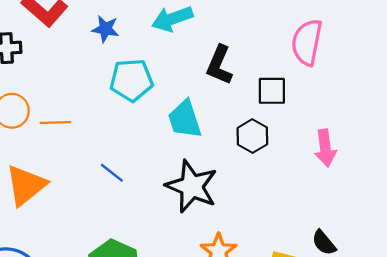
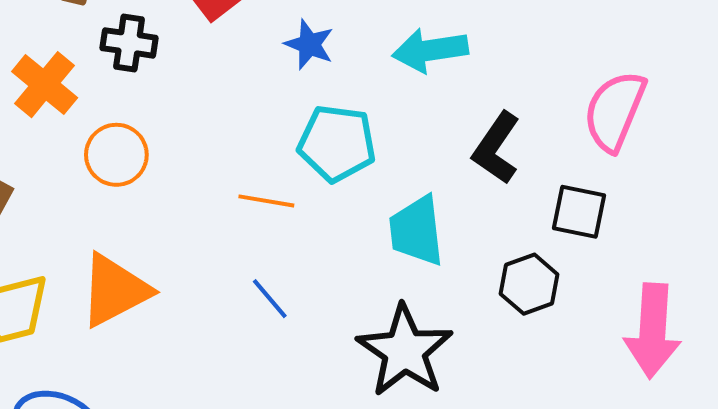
pink semicircle: (307, 42) -> (615, 111), moved
orange line: (55, 122) -> (266, 201), moved
pink arrow: (325, 148) -> (653, 331), size x1.4

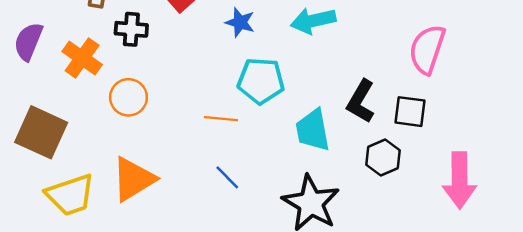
black L-shape: (496, 148) -> (361, 101), moved

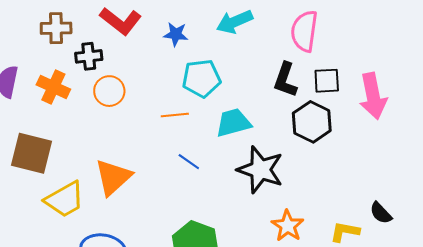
pink semicircle: (427, 49) -> (304, 31), moved
orange circle: (128, 97) -> (109, 91), moved
cyan trapezoid: (313, 130) -> (233, 123), moved, turned 96
black hexagon: (383, 157) -> (312, 122), size x1.4
pink arrow: (460, 180) -> (373, 96), moved

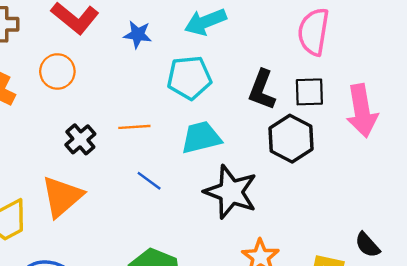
pink semicircle: (304, 31) -> (314, 32), moved
black cross: (89, 56) -> (80, 139), moved, turned -36
cyan pentagon: (201, 78) -> (189, 78), moved
orange circle: (109, 91) -> (57, 71), moved

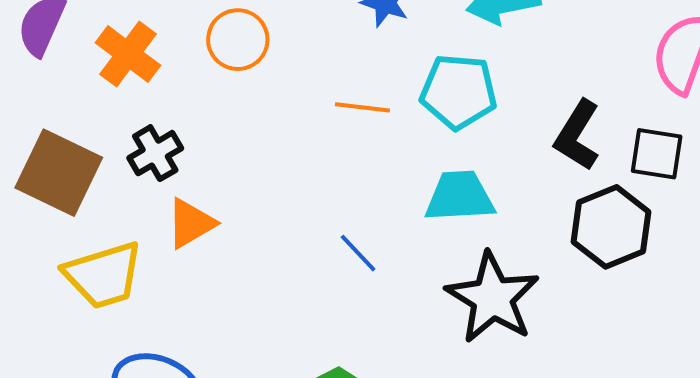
orange line: (134, 127) -> (362, 107), moved
black cross: (80, 139) -> (155, 153), moved
orange triangle: (62, 196) -> (191, 223), moved, size x0.7

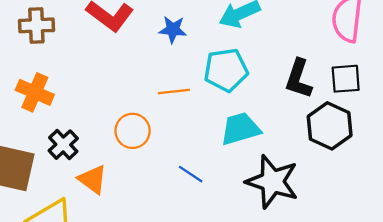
orange circle: (238, 40) -> (133, 131), moved
orange triangle: (191, 223) -> (93, 179), turned -40

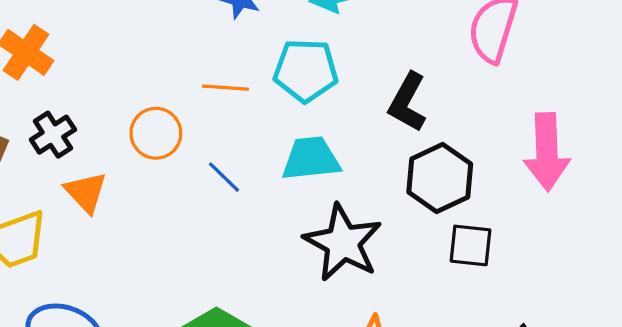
black square: (346, 79) -> (471, 245), moved
blue line: (191, 174) -> (224, 177), moved

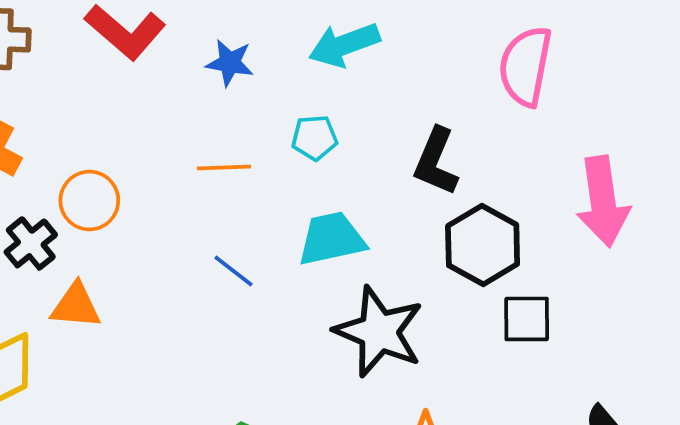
cyan pentagon: (306, 70) -> (314, 138), size x0.6
orange circle: (156, 133) -> (89, 201), moved
orange triangle: (86, 192) -> (76, 306), turned -36

